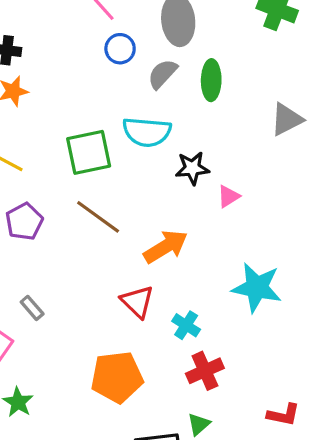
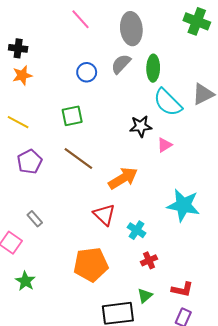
blue circle: (120, 49) -> (87, 72), moved
cyan semicircle: (147, 132) -> (168, 102), moved, turned 40
green square: (89, 152) -> (72, 116), size x0.7
red cross: (205, 371) -> (149, 260), size x0.7
red L-shape: (283, 415) -> (182, 289), moved

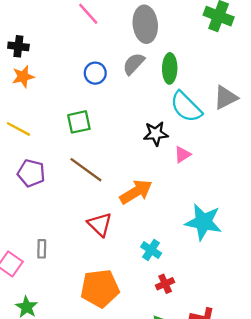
purple pentagon: (30, 162) -> (31, 173), turned -30
red triangle: (104, 215) -> (100, 224), moved
gray rectangle: (35, 219) -> (42, 249), moved, turned 42

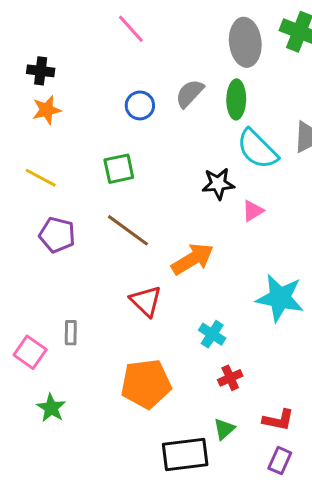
gray ellipse: (145, 24) -> (245, 42), moved

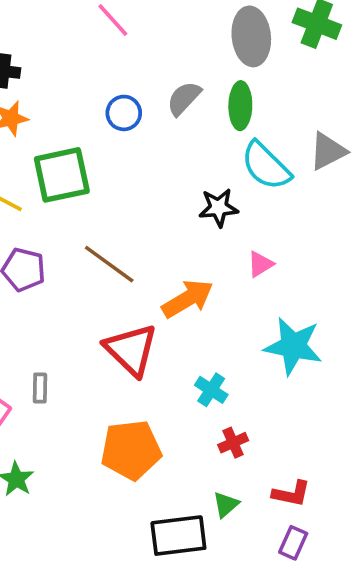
green square: (119, 169) -> (62, 175), moved, size x1.5
pink triangle: (253, 211) -> (260, 264), moved
red triangle: (146, 301) -> (131, 350), size x1.4

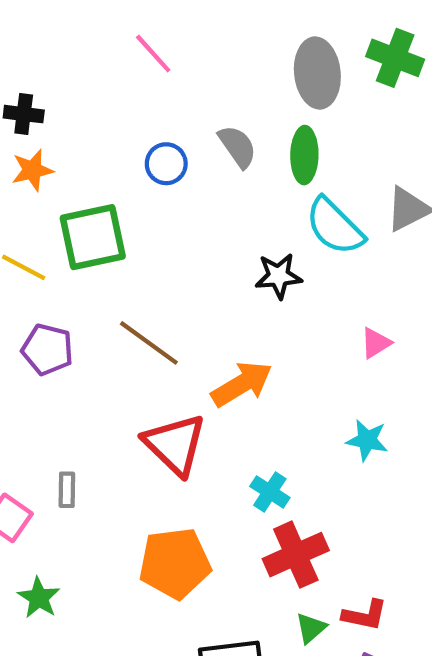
gray semicircle: (184, 98) -> (237, 146), turned 102
pink triangle: (260, 264) -> (376, 343), moved
cyan star: (293, 346) -> (367, 440), size x0.6
red cross: (233, 443) -> (296, 555), size x1.8
green triangle: (226, 505) -> (311, 628), moved

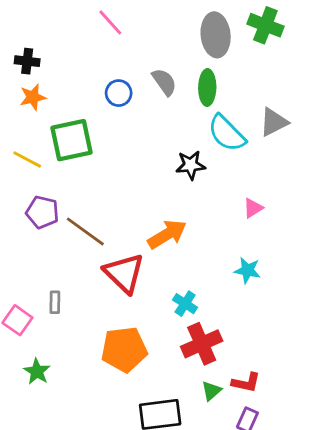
brown line: (149, 343) -> (85, 232), moved

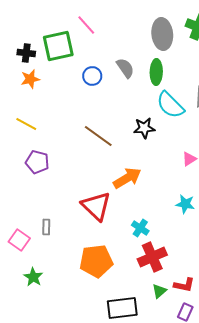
green square: (72, 140) -> (58, 46), moved
brown line: (85, 232) -> (98, 136), moved

